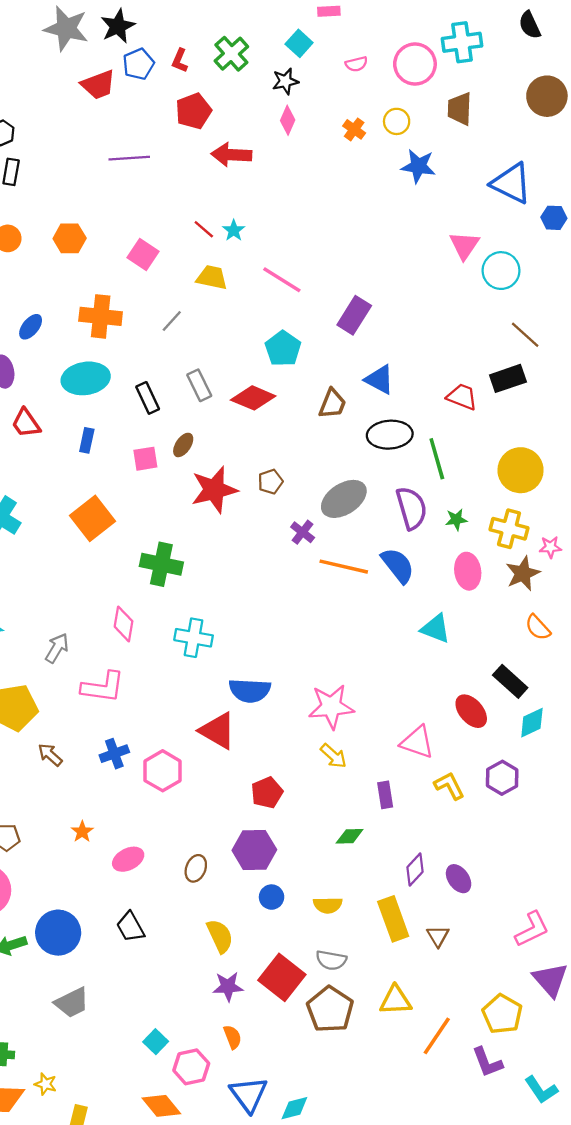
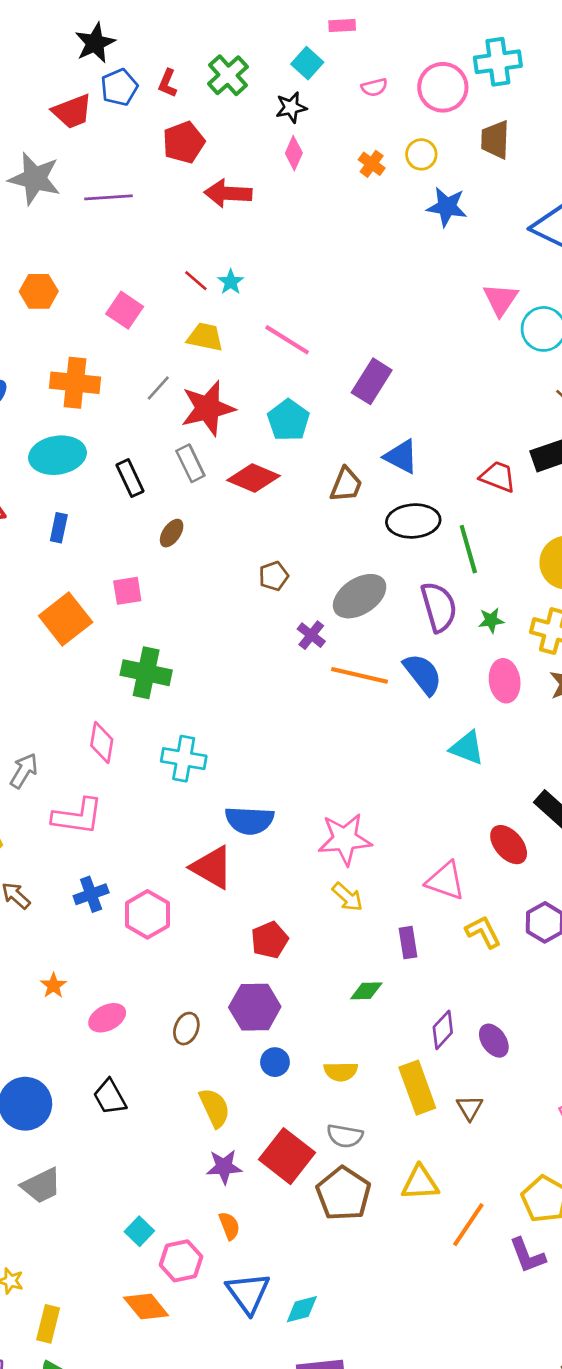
gray star: (66, 28) -> (35, 179), moved
pink square: (145, 459) -> (127, 591), moved
red star: (214, 490) -> (208, 408), moved

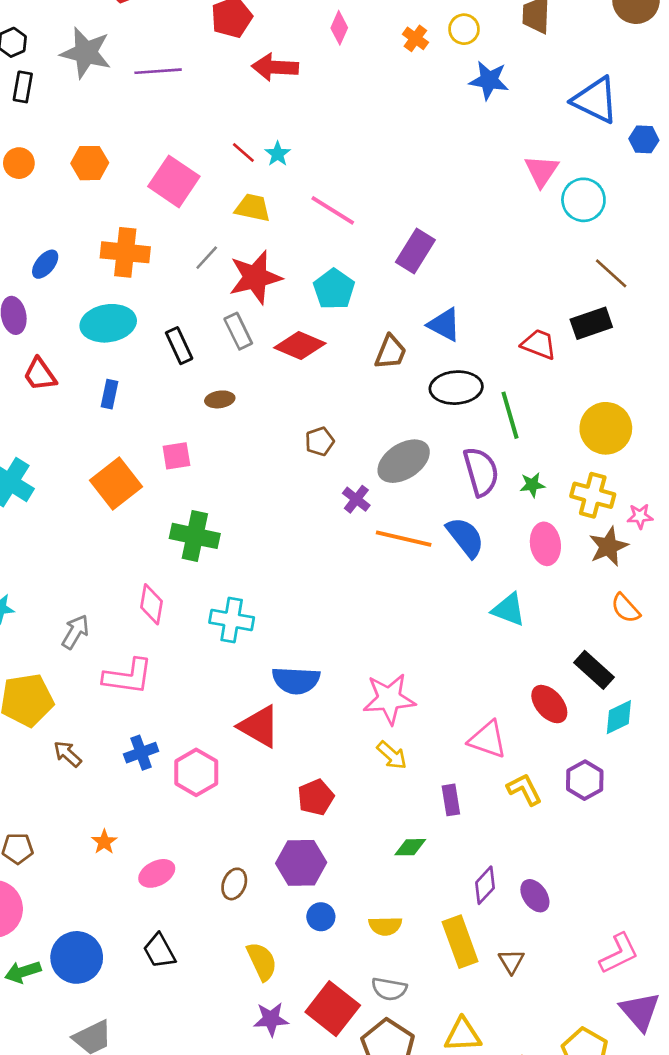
pink square: (125, 310) -> (174, 181), size x1.4
brown ellipse: (172, 533) -> (220, 399), turned 48

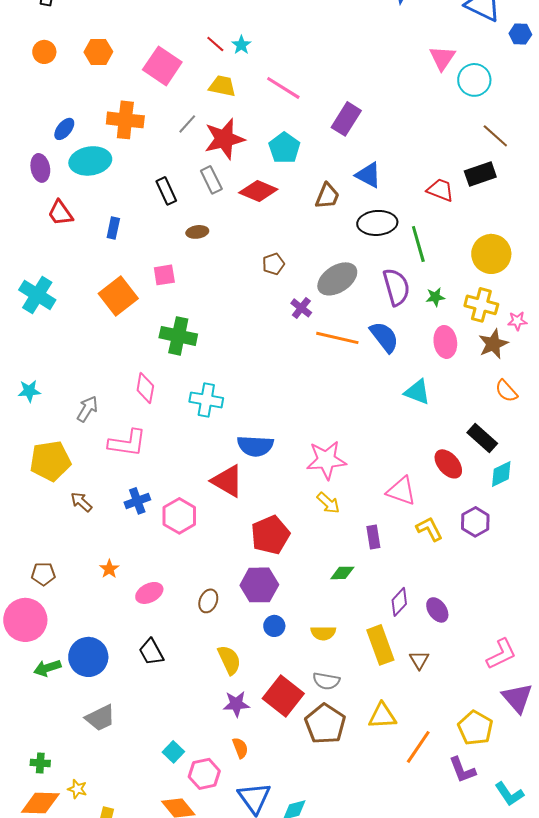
cyan ellipse: (108, 323) -> (90, 161), moved
red pentagon: (316, 797) -> (270, 535), size x1.4

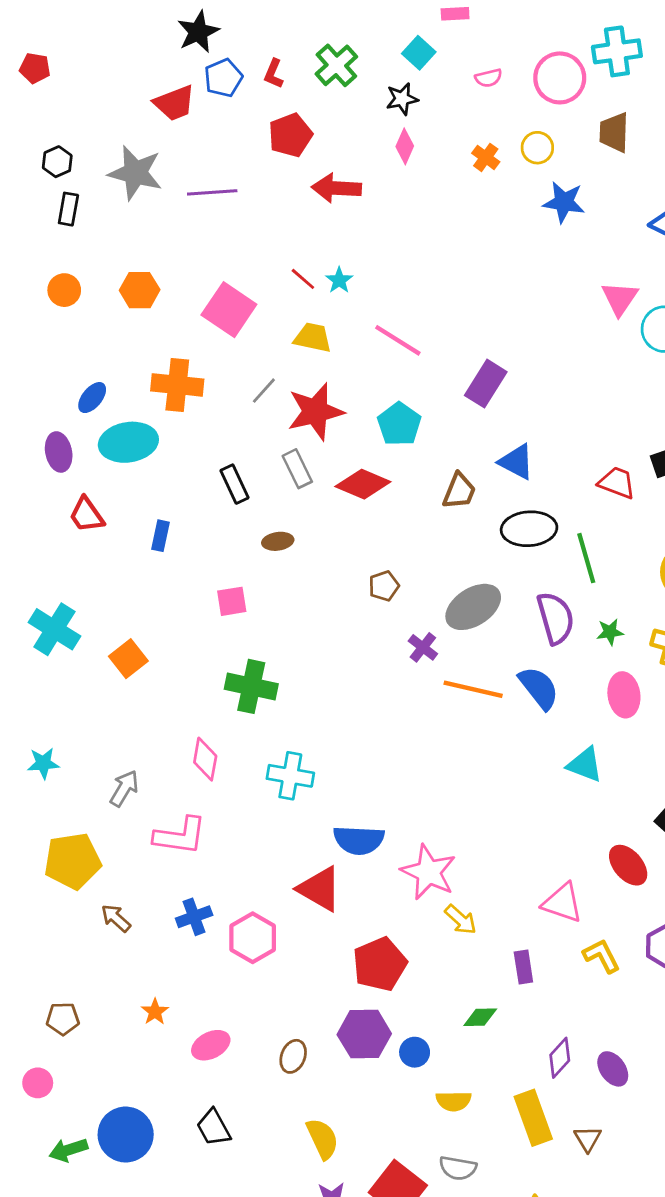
orange square: (118, 296) -> (128, 659), moved, size x0.7
pink star: (326, 460) -> (429, 872), moved, turned 30
pink circle: (25, 620) -> (38, 1083), size x0.5
blue circle: (274, 626) -> (415, 1052), moved

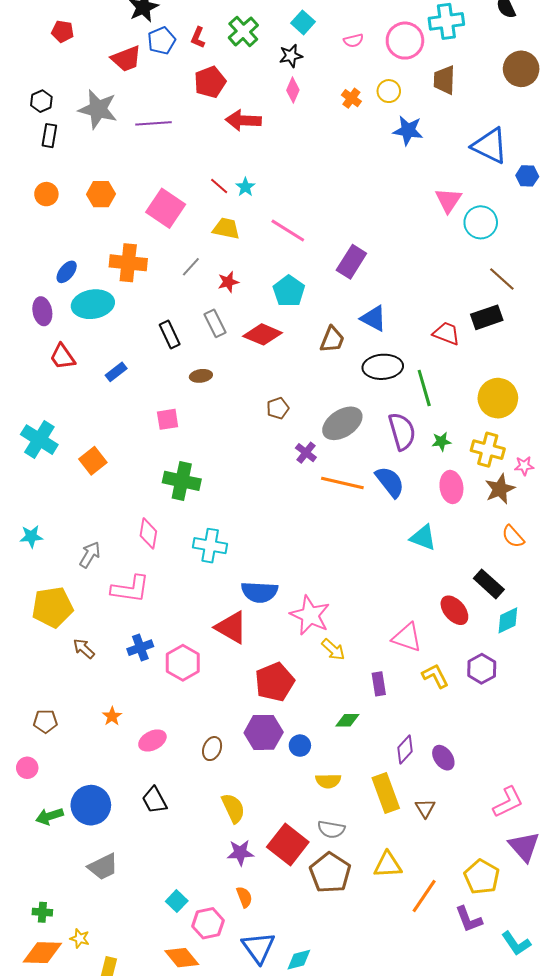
red pentagon: (35, 68) -> (63, 31), moved
red star: (315, 412) -> (228, 282), size x0.5
blue rectangle: (161, 536) -> (116, 372), turned 40

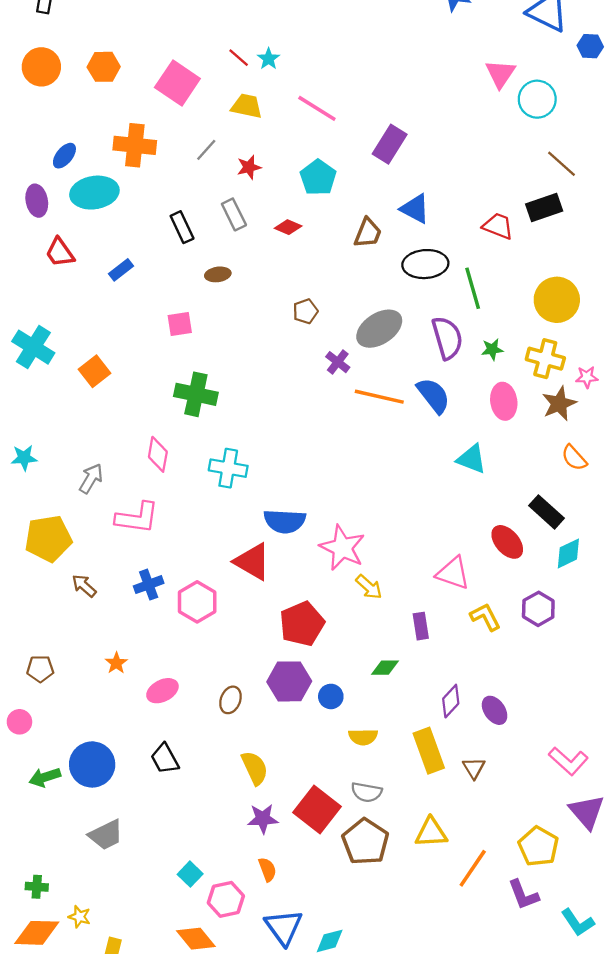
orange circle: (46, 194) -> (41, 67), size x1.4
red diamond: (263, 334) -> (288, 227), size x0.6
pink L-shape: (508, 802) -> (568, 761), turned 68

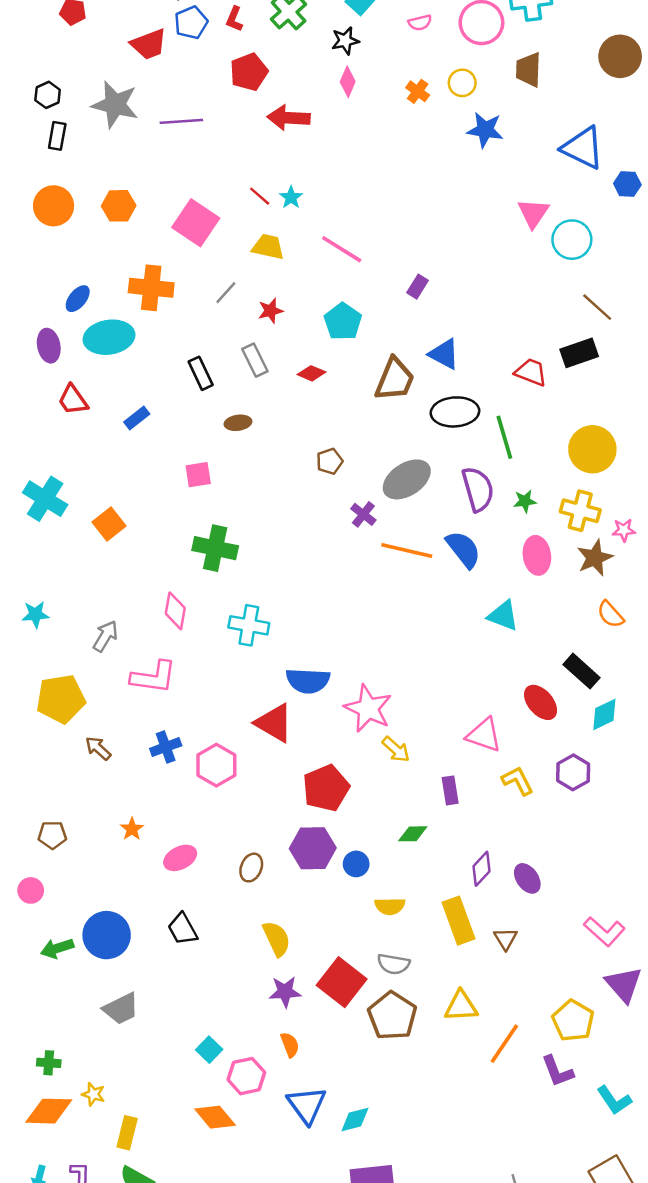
purple rectangle: (390, 144) -> (418, 287), size x0.6
brown trapezoid: (368, 233) -> (395, 379), size x1.4

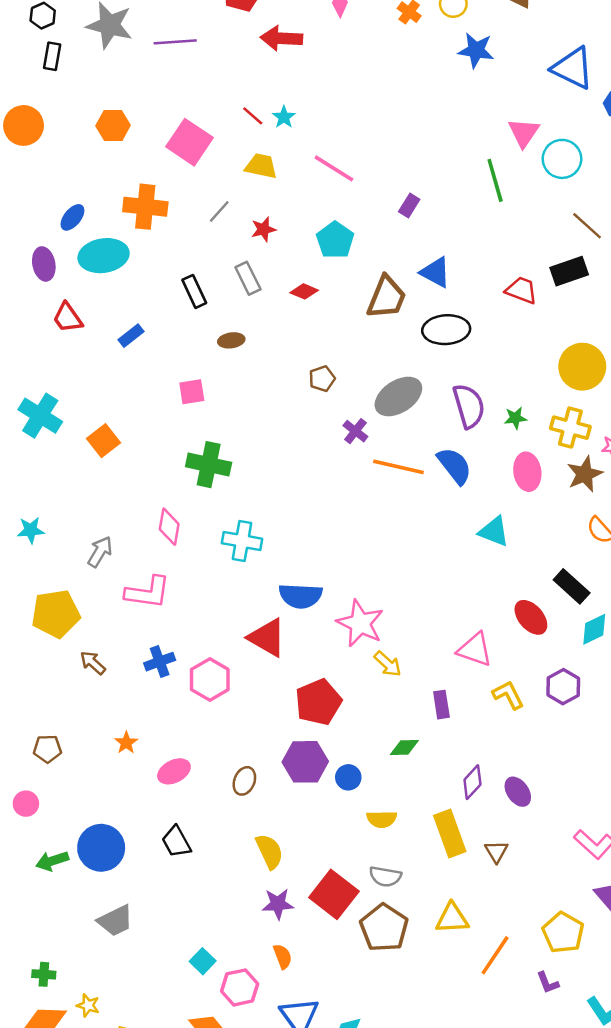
orange circle: (54, 206) -> (24, 125), moved
green line: (504, 437) -> (495, 180), moved
purple L-shape: (557, 1071) -> (548, 983), size x0.7

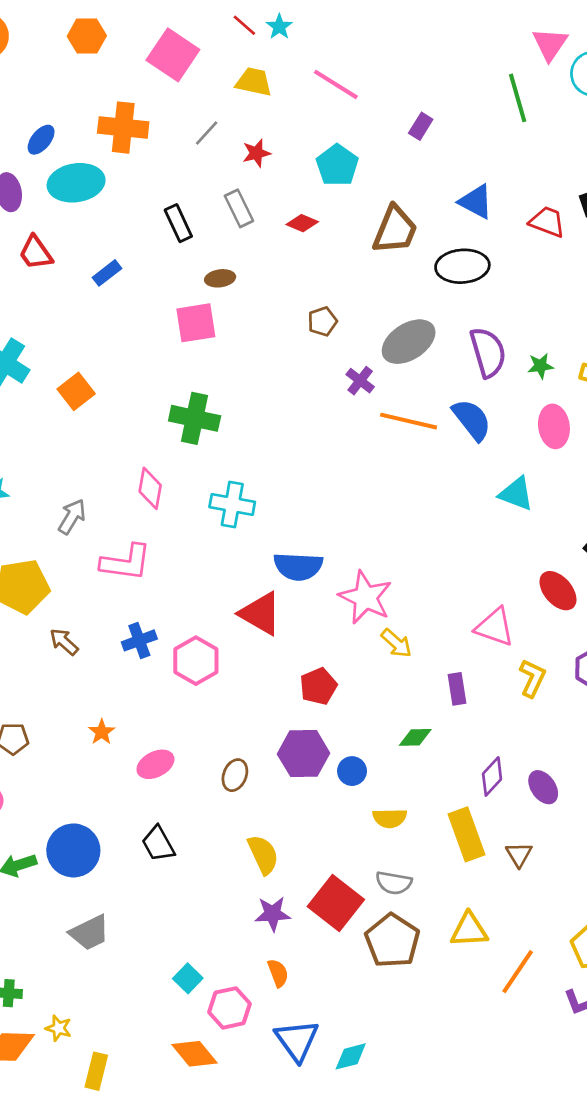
blue triangle: (435, 272) -> (476, 202), moved
pink square: (192, 392) -> (196, 323), moved, size x1.4
yellow L-shape: (508, 695) -> (532, 678), turned 52
red pentagon: (318, 702) -> (318, 686), size x0.7

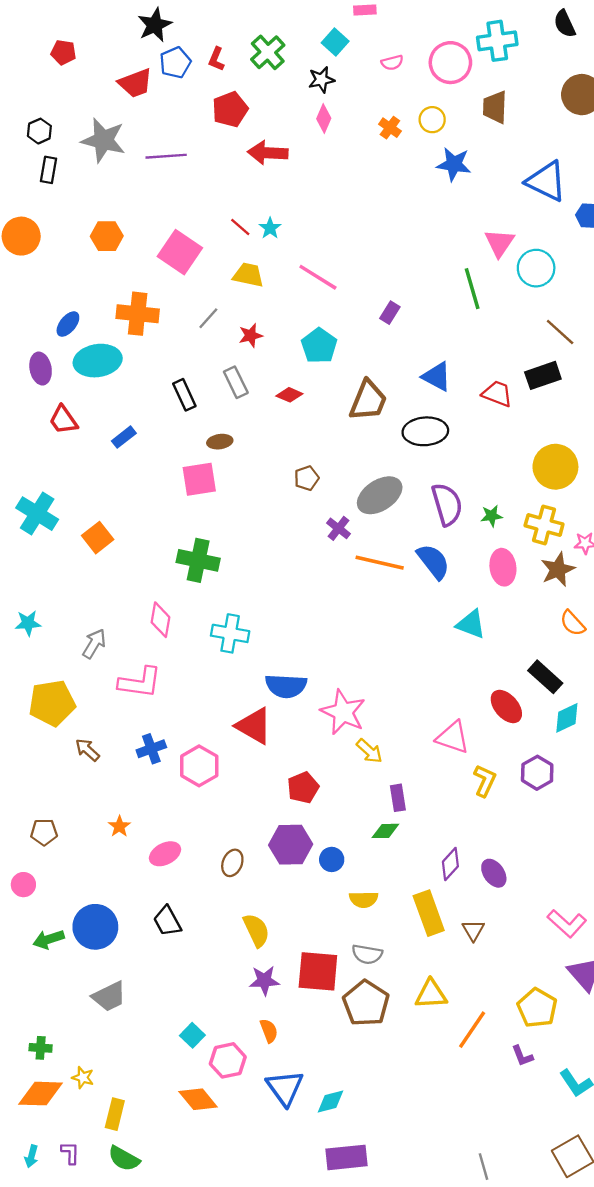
purple rectangle: (457, 689) -> (398, 798), moved
red square: (336, 903) -> (318, 971), turned -33

